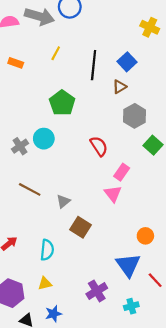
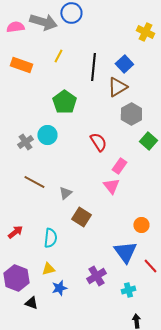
orange rectangle: (16, 63) -> (21, 65), size x1.5
brown triangle: (119, 87) -> (117, 87), size x1.5
blue star: (54, 314) -> (59, 288), moved

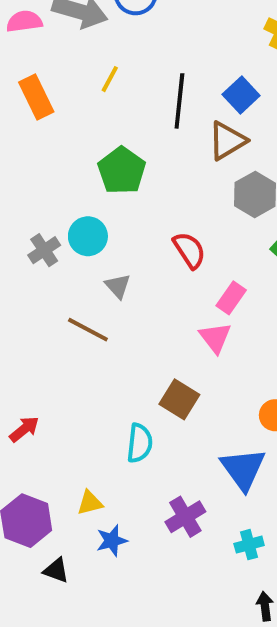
orange rectangle: (21, 65) -> (36, 97), turned 45
brown line: (34, 182) -> (88, 330), moved
gray triangle: (65, 193) -> (118, 286), moved, turned -32
brown square: (81, 217) -> (179, 399), moved
cyan semicircle: (50, 238) -> (140, 443), moved

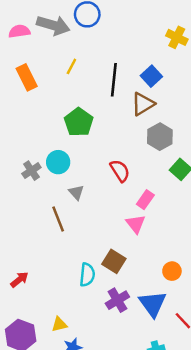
brown line: (88, 330) -> (58, 219), turned 40
cyan semicircle: (140, 443) -> (87, 275), moved
purple cross: (185, 517) -> (117, 300), moved

